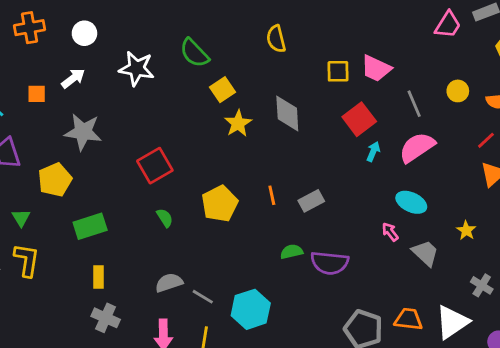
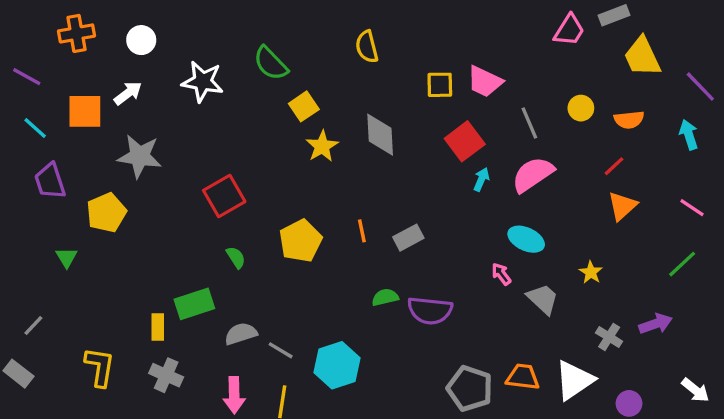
orange square: (37, 94) -> (85, 111), size x1.6
green rectangle: (90, 226) -> (194, 304), moved
yellow L-shape: (27, 260) -> (100, 367), moved

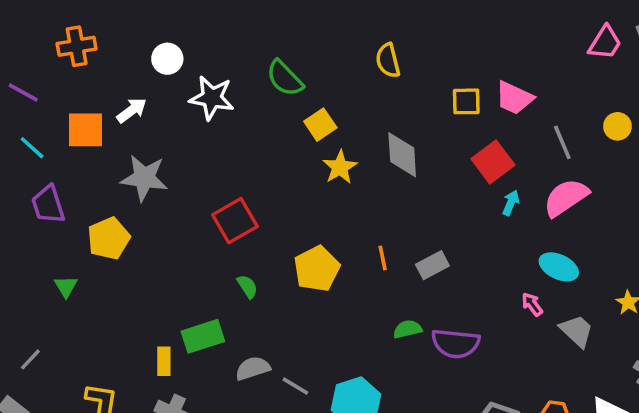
white circle: (141, 40) -> (167, 59), moved

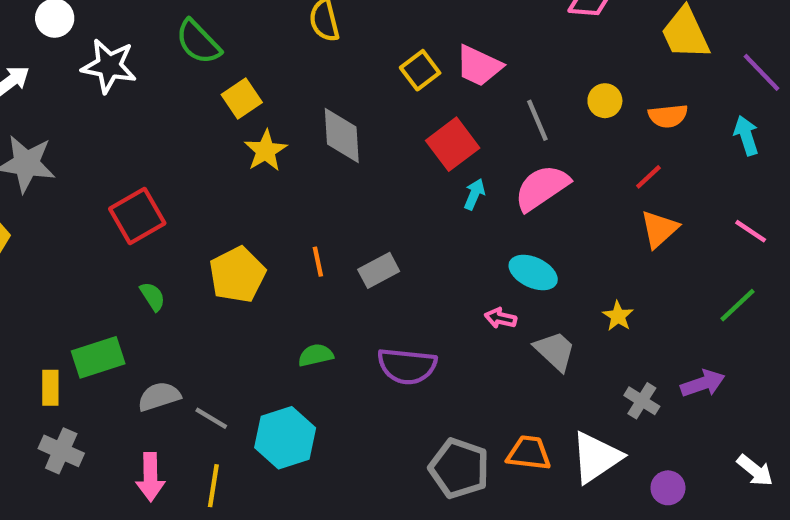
yellow square: (466, 101) -> (420, 70), turned -36
pink arrow: (532, 304) -> (501, 318), turned -40
green semicircle: (408, 329) -> (316, 355), moved

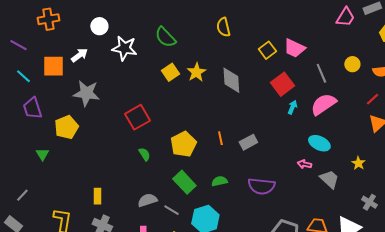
yellow square: (242, 99) -> (170, 72), moved
yellow star: (266, 151) -> (196, 72), moved
green rectangle: (98, 357) -> (184, 182), moved, turned 65

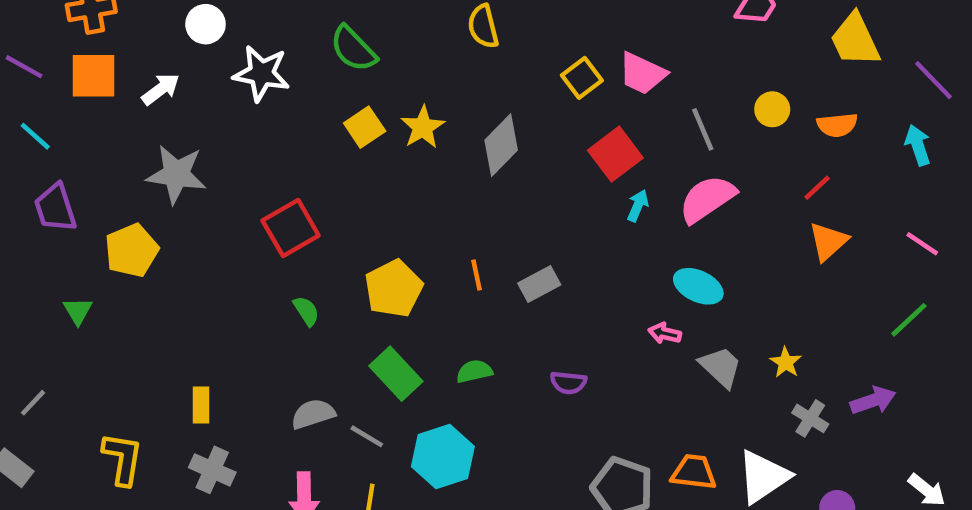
orange square: (53, 66) -> (93, 76), moved
gray diamond: (231, 80) -> (501, 145), turned 48
yellow star: (358, 163) -> (786, 362), moved
purple semicircle: (261, 186) -> (568, 383), size x0.6

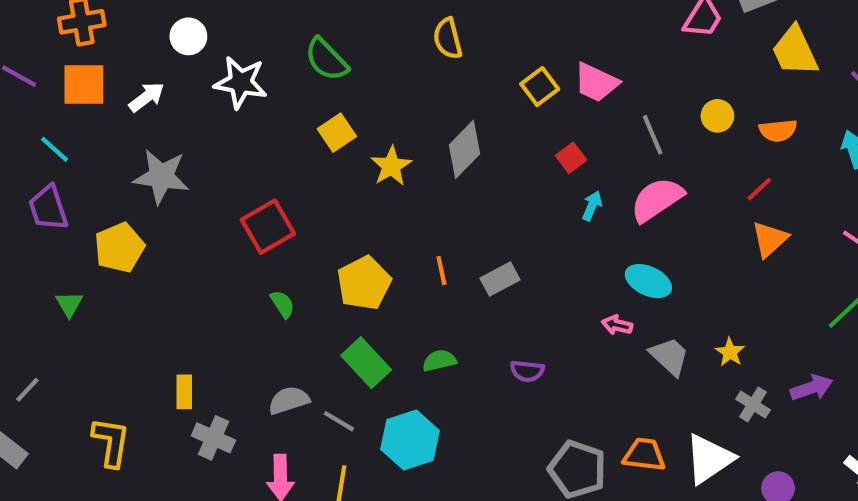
yellow star: (423, 127) -> (391, 166), moved
cyan line: (35, 136) -> (55, 149), moved
red square: (615, 154) -> (571, 158), size x0.6
gray cross: (212, 470) -> (213, 438), moved

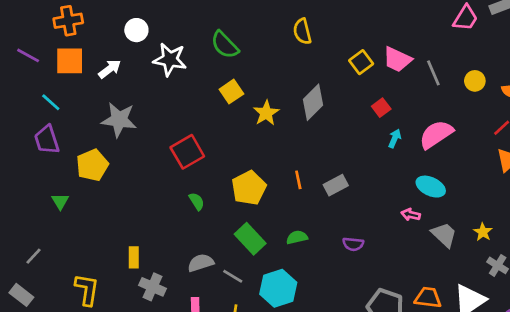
gray line: (653, 135) -> (433, 73), moved

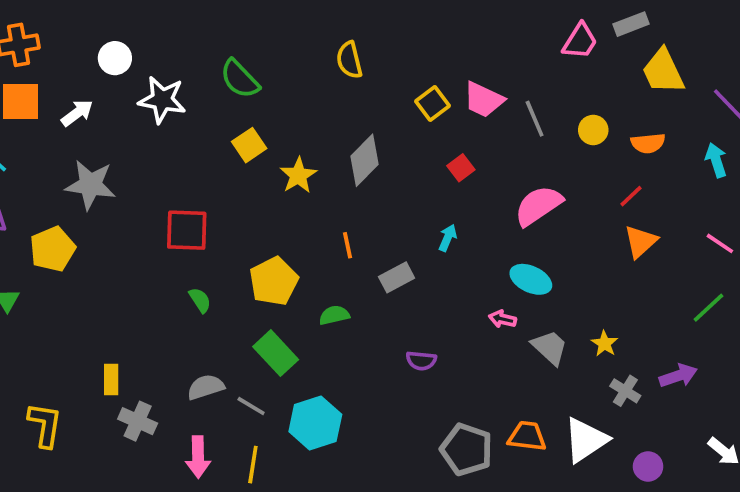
cyan arrow: (395, 138) -> (448, 238), moved
red square: (187, 152) -> (187, 230), turned 32
orange line: (298, 180) -> (347, 245), moved
green semicircle: (297, 237) -> (334, 315), moved

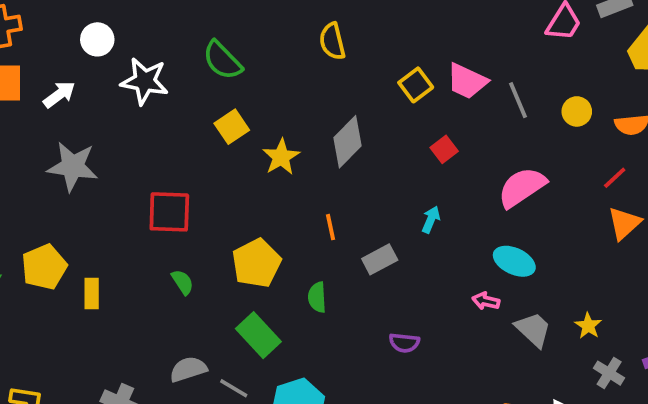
yellow pentagon: (53, 249) -> (44, 267), moved
green semicircle: (334, 315) -> (317, 297), turned -80
yellow rectangle: (111, 380) -> (92, 293), moved

